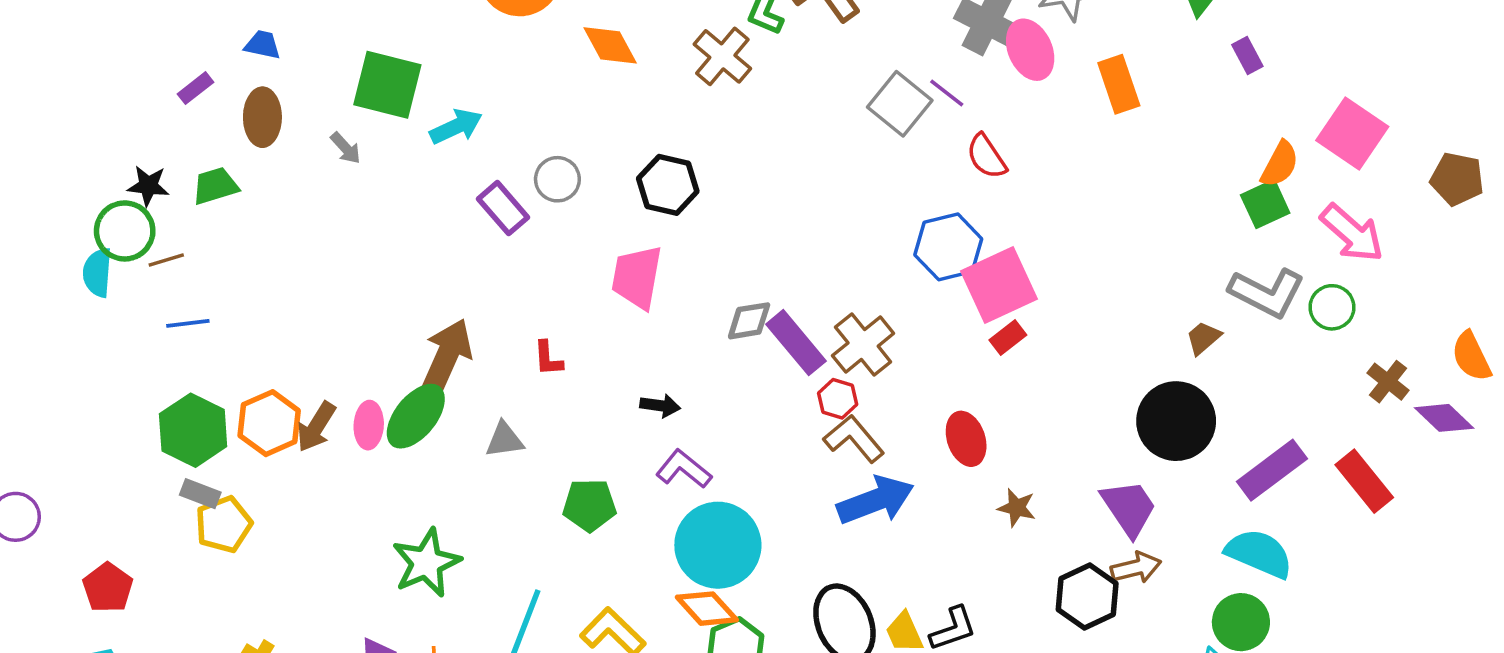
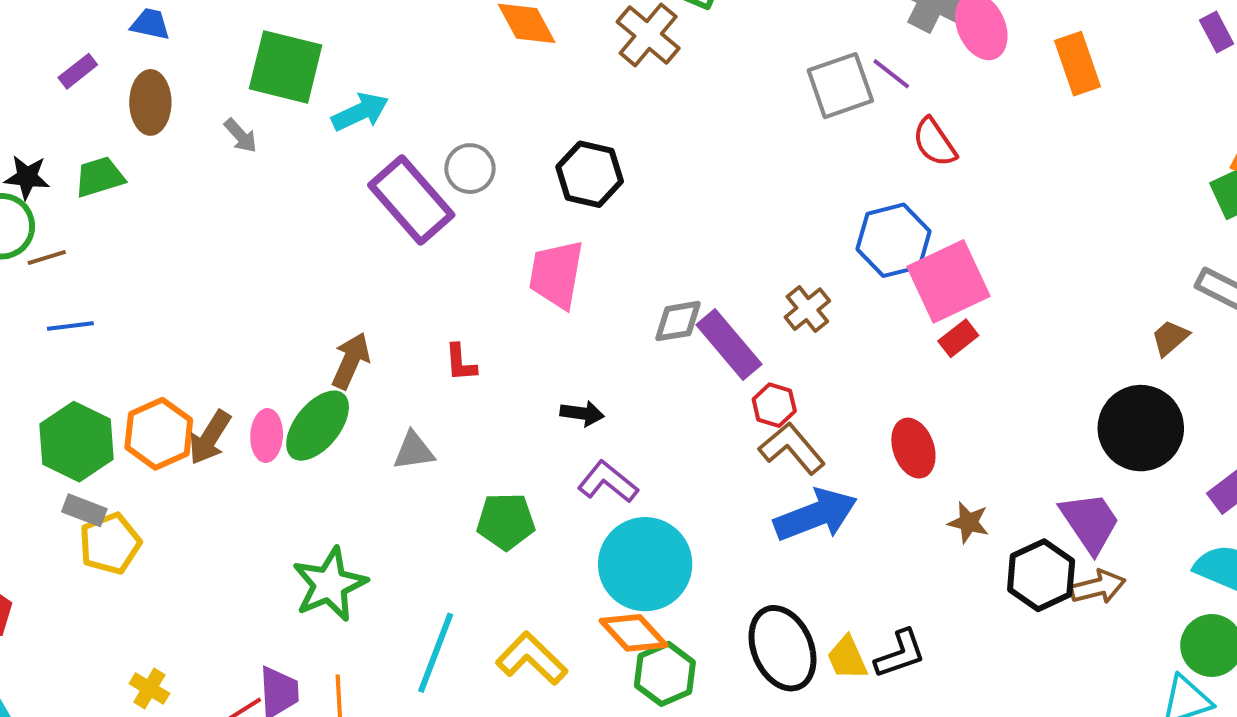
gray square: (900, 104) -> (840, 86), turned 32
purple rectangle: (503, 208) -> (411, 200), size x1.5
brown cross: (863, 344) -> (807, 309), moved, size x0.7
brown arrow: (447, 356) -> (351, 361), size x0.7
black hexagon: (1087, 597) -> (1041, 575), moved

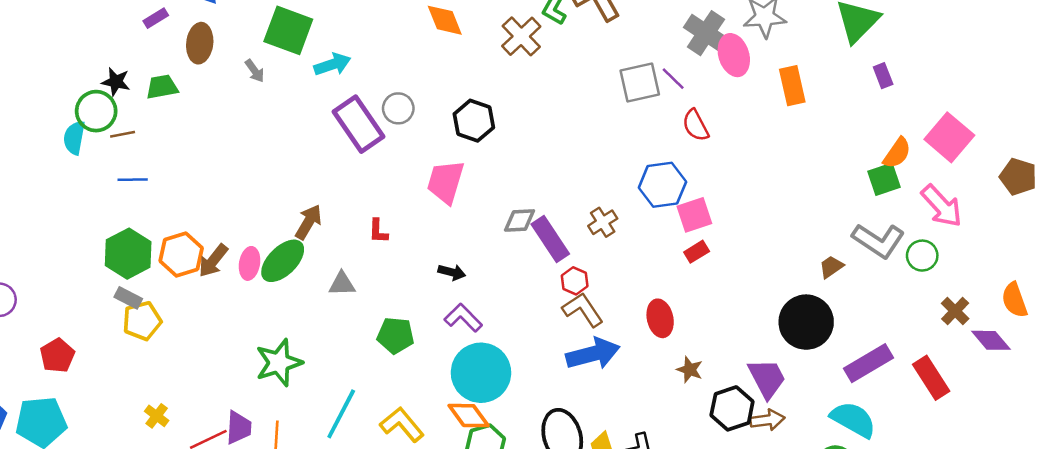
pink square: (948, 281) -> (694, 215), size x0.7

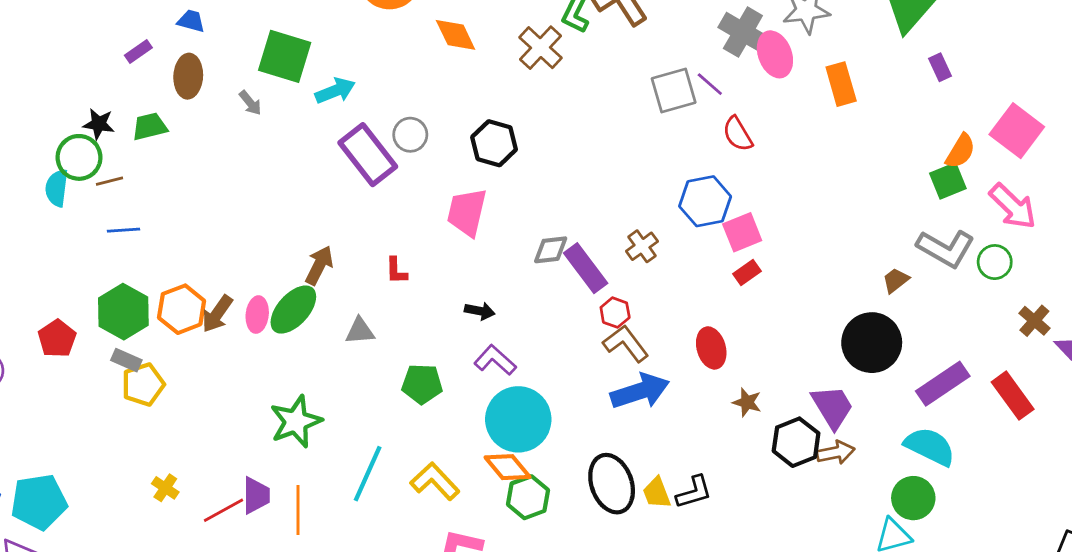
red pentagon: (57, 356) -> (57, 339), moved

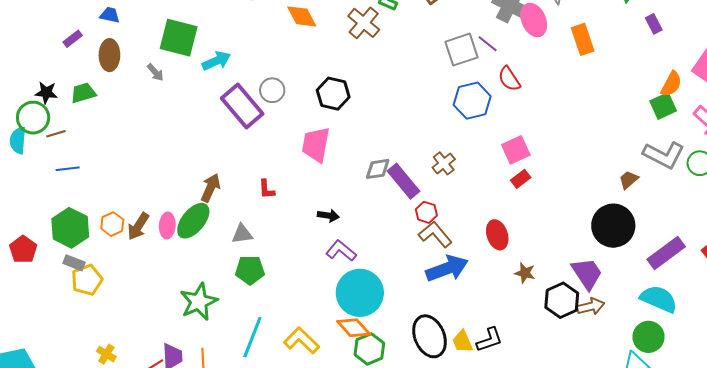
blue hexagon: (705, 201) -> (472, 101), moved
orange hexagon: (182, 309) -> (112, 224), size x0.7
green pentagon: (422, 384) -> (250, 270), moved

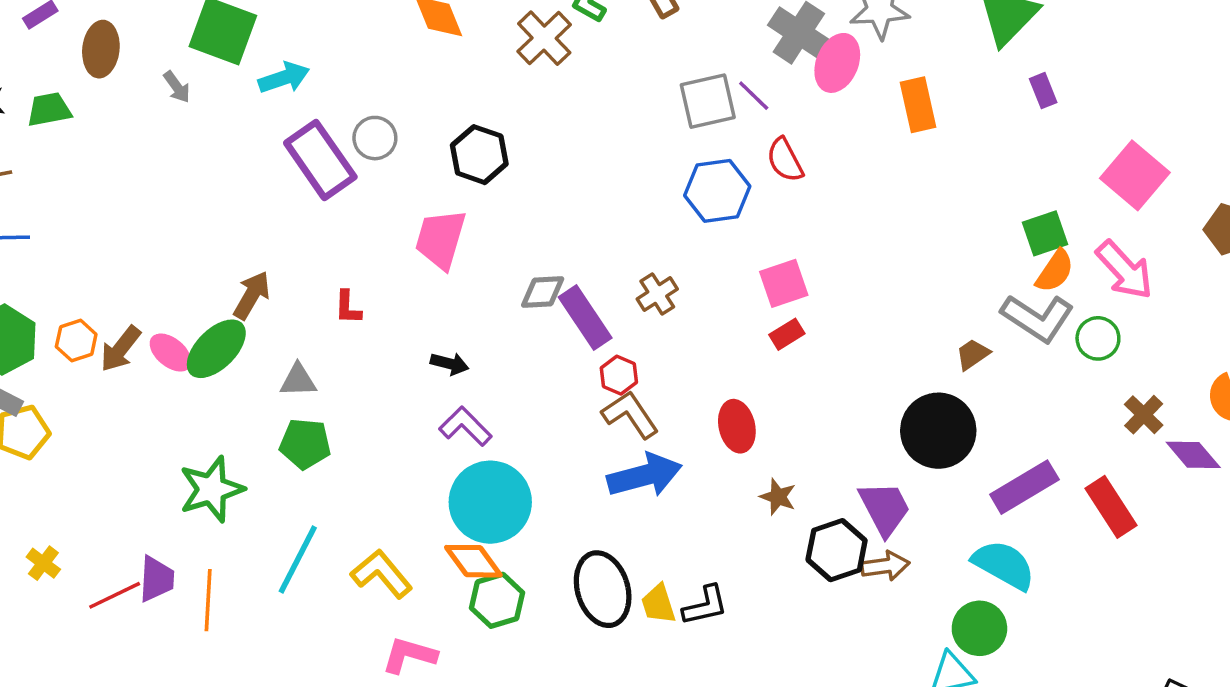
pink ellipse: (534, 20) -> (837, 63), turned 40
orange semicircle: (671, 84) -> (1055, 271), moved
pink ellipse: (167, 225) -> (171, 353), turned -60

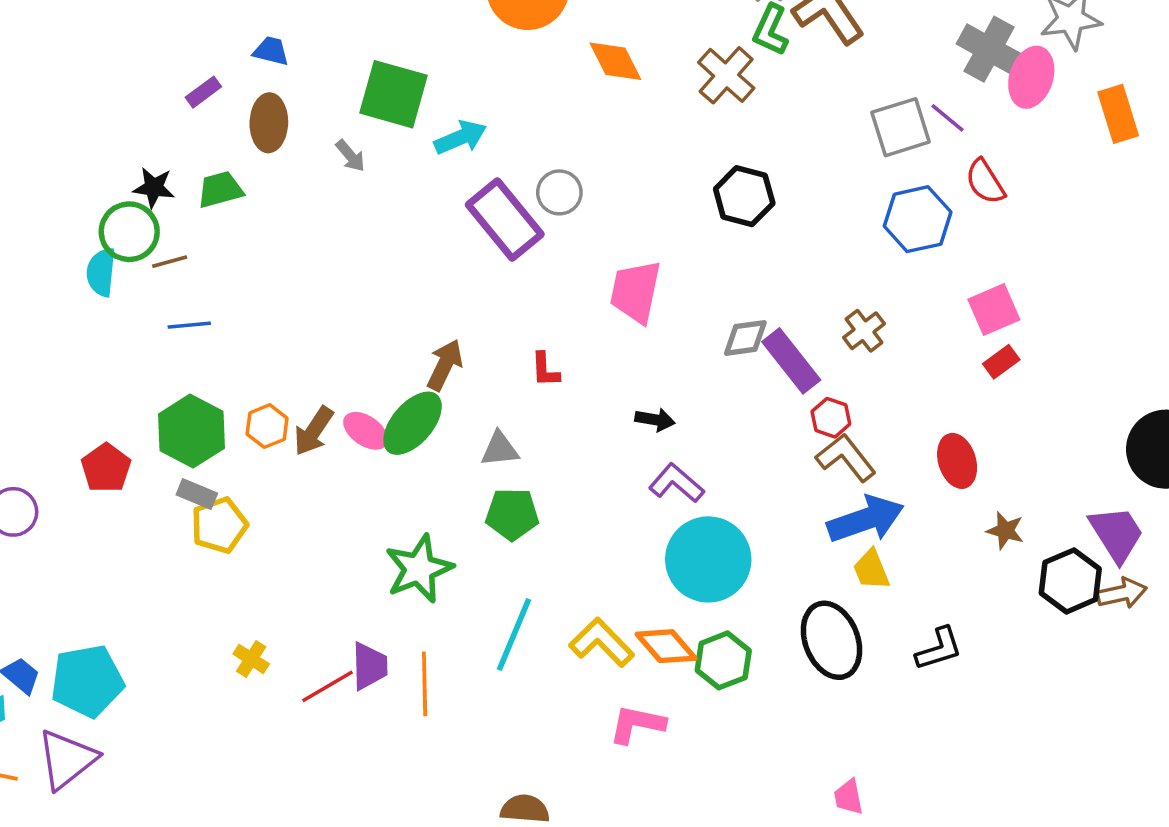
black hexagon: (479, 155) -> (744, 196), moved
orange diamond: (473, 561) -> (666, 646), moved
yellow trapezoid: (658, 604) -> (871, 570), moved

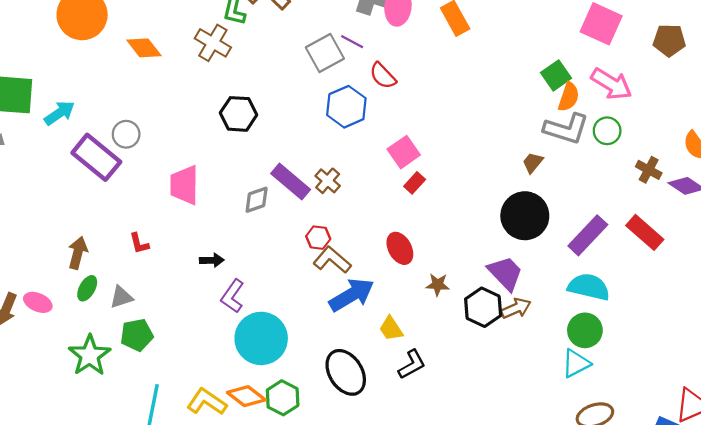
purple rectangle: (791, 361) -> (291, 182), moved
green ellipse: (413, 423) -> (87, 288), moved, size x0.6
purple L-shape: (676, 483) -> (233, 296), turned -84
green star: (419, 569) -> (90, 355), moved
yellow trapezoid: (871, 570) -> (391, 329), moved

